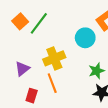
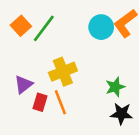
cyan circle: (85, 38) -> (101, 27), moved
red rectangle: (32, 96) -> (40, 102), moved

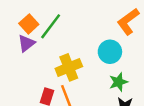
cyan circle: (101, 27) -> (110, 52), moved
purple triangle: (23, 84) -> (26, 43), moved

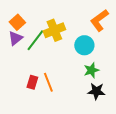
green line: (51, 26) -> (35, 40), moved
yellow cross: (69, 67) -> (54, 30), moved

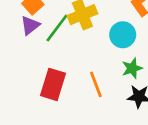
red rectangle: (32, 82) -> (53, 84), size x1.6
orange line: (48, 82) -> (96, 84), moved

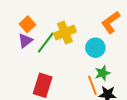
orange line: (96, 84) -> (92, 85), moved

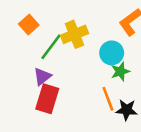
purple triangle: (25, 41) -> (42, 76), moved
green star: (103, 73) -> (120, 71), moved

